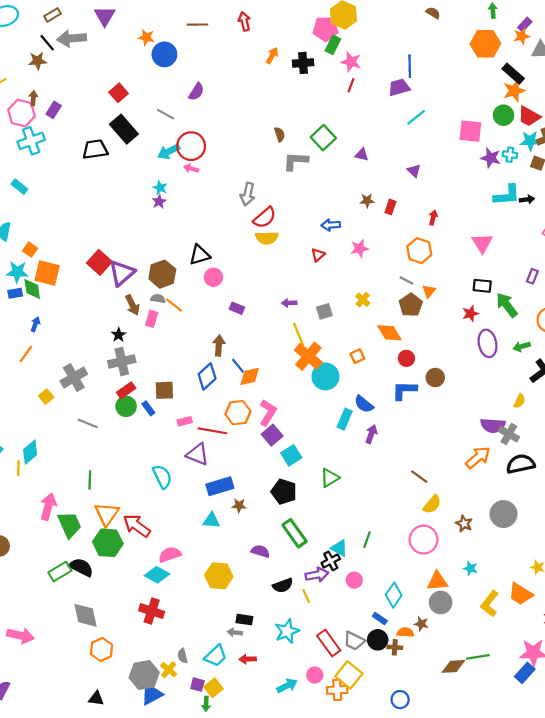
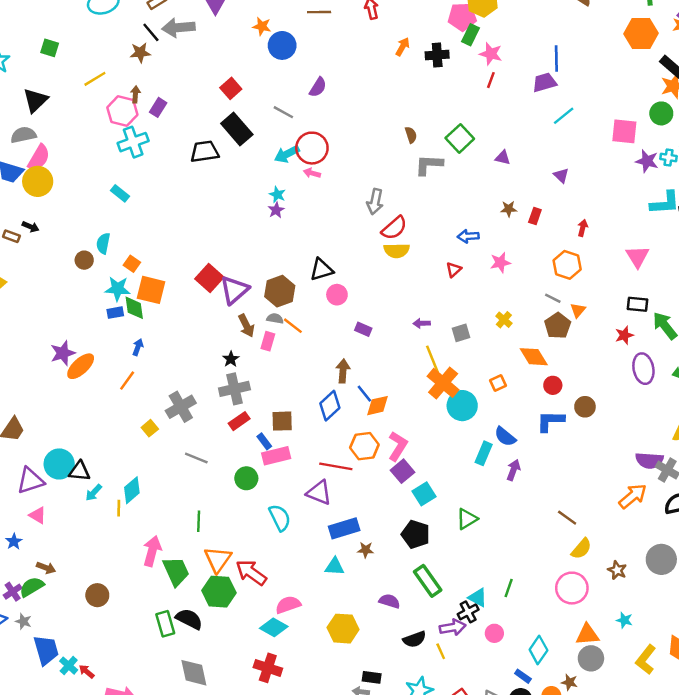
green circle: (126, 406) -> (246, 478), moved
pink rectangle: (185, 421) -> (276, 456), moved, size x1.6
green rectangle: (60, 572) -> (165, 624), turned -75

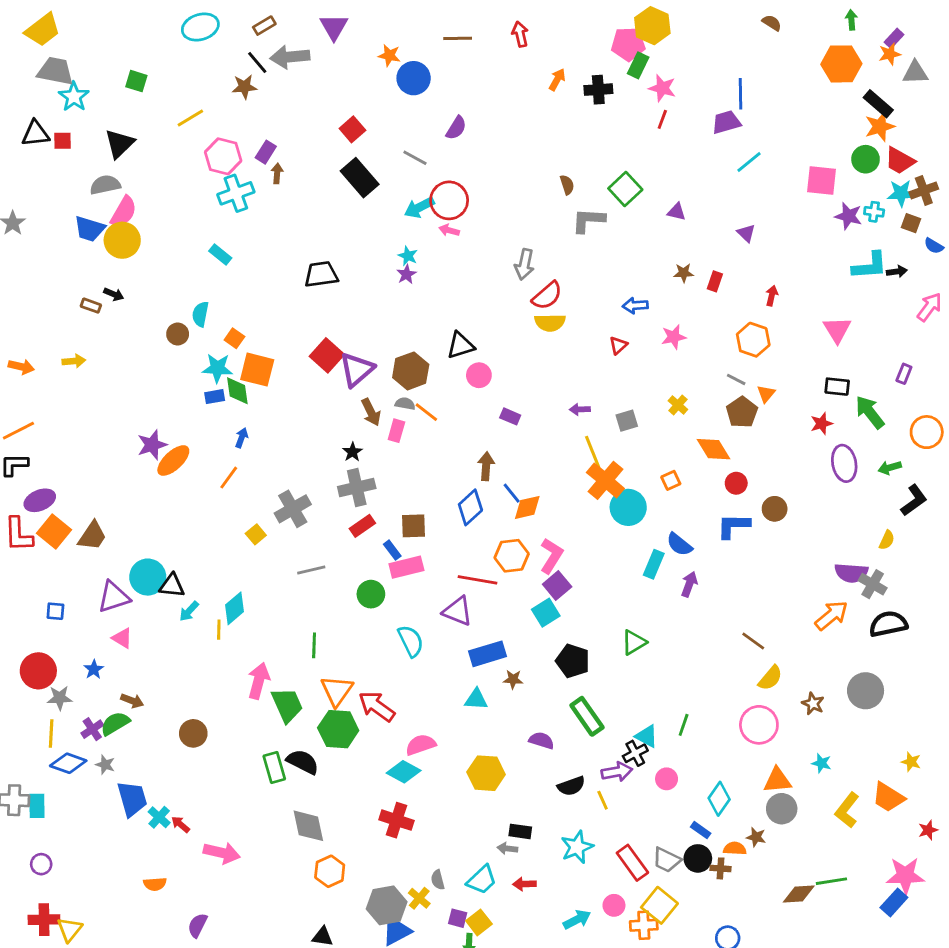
brown arrow: (135, 94) -> (277, 173), moved
black trapezoid: (205, 152) -> (321, 274), moved
gray line: (196, 458) -> (311, 570), turned -35
cyan square: (424, 494) -> (546, 613), moved

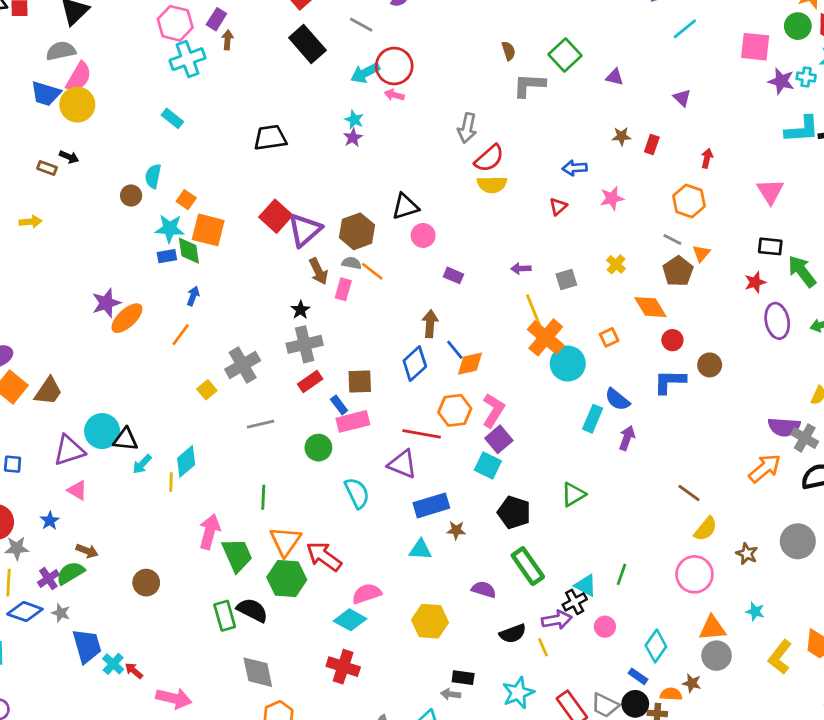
cyan square: (546, 613) -> (488, 466), turned -32

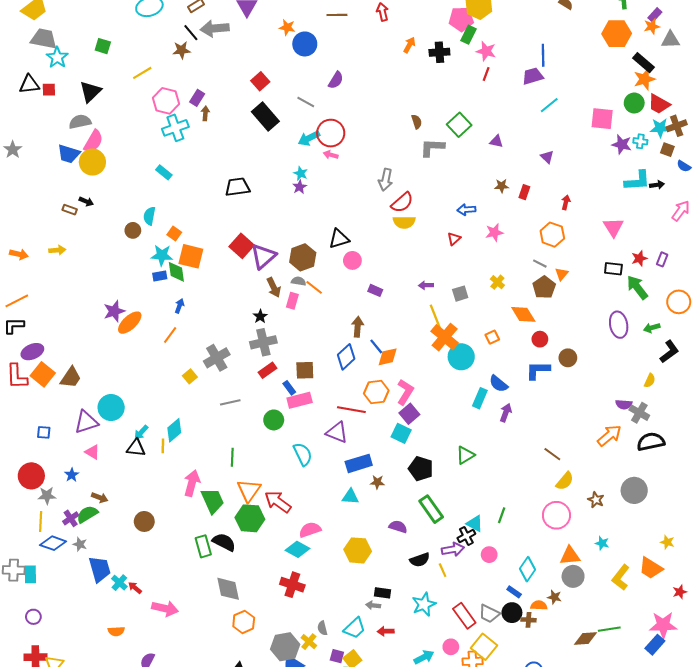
red star: (755, 282) -> (639, 258), moved
purple semicircle: (784, 427) -> (624, 404), size x0.7
black triangle: (126, 439) -> (136, 448), moved

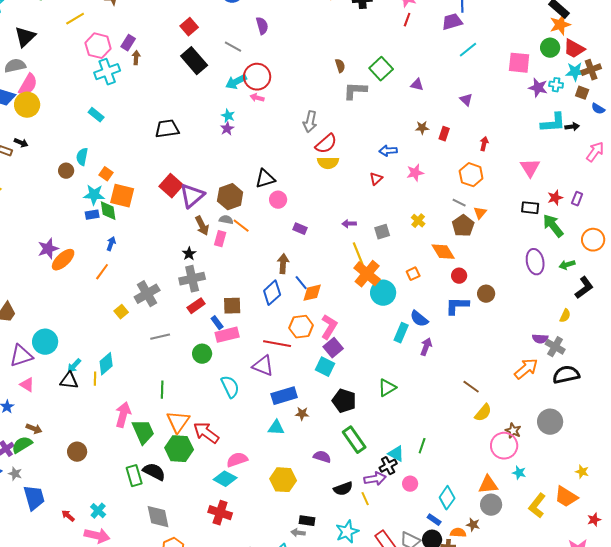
purple semicircle: (336, 80) -> (262, 26), turned -48
pink circle: (556, 515) -> (504, 446), moved
cyan cross: (119, 583) -> (98, 511), moved

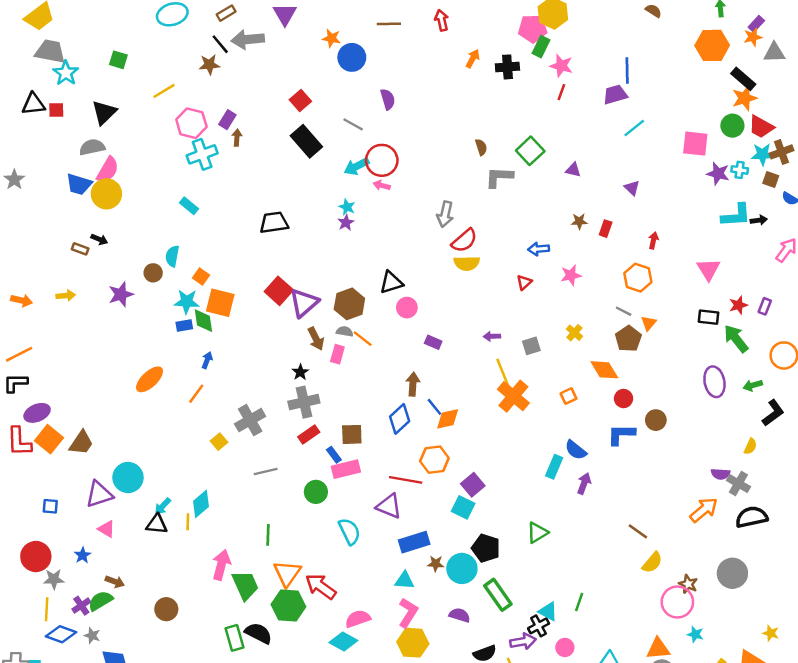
purple star: (48, 249) -> (121, 294), moved
cyan circle: (383, 293) -> (462, 568), moved
pink L-shape: (329, 327) -> (408, 613), moved

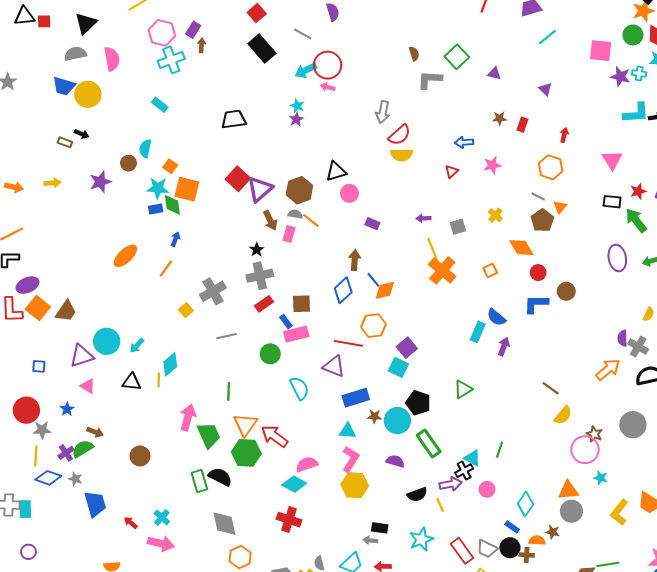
pink semicircle: (108, 170) -> (112, 59), moved, turned -40
purple semicircle: (720, 474) -> (623, 338), turned 84
cyan arrow: (163, 506) -> (137, 345), moved

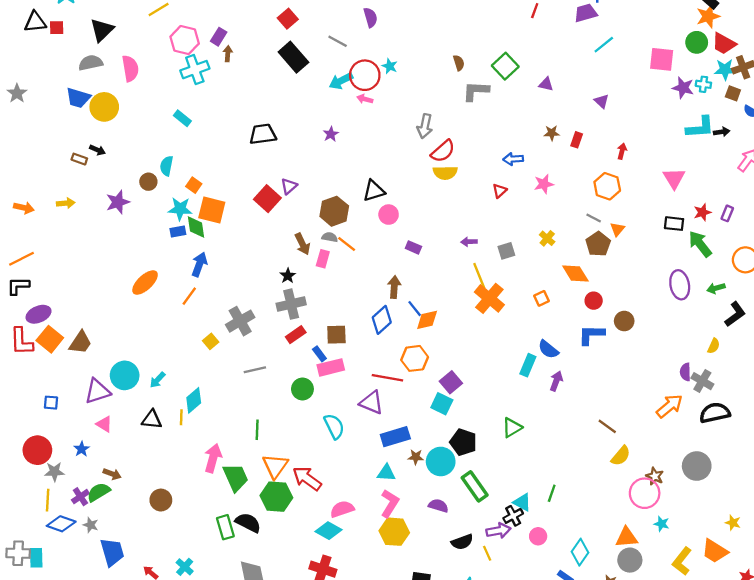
cyan star: (297, 106) -> (390, 66), moved
purple triangle: (260, 189) -> (289, 186), moved, size x0.6
blue arrow: (175, 239) -> (199, 264), size x1.5

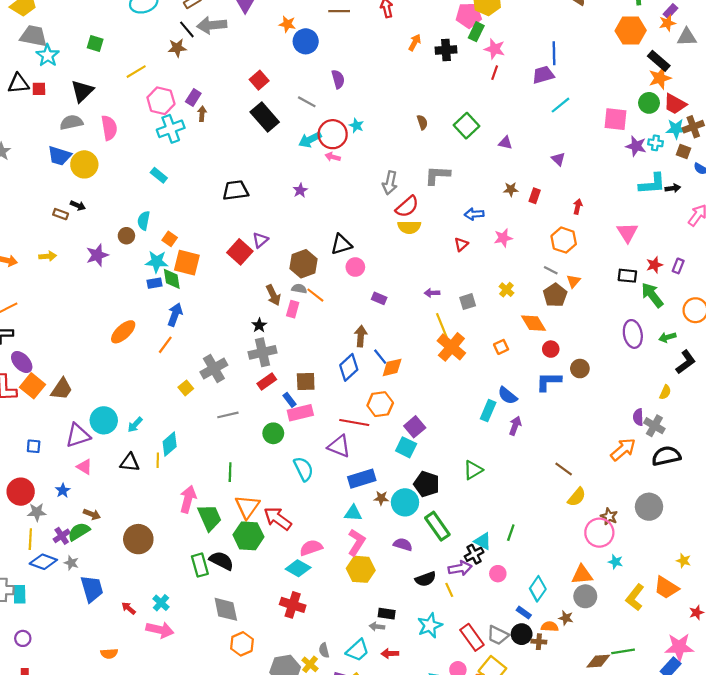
gray L-shape: (476, 91) -> (437, 175), moved
purple ellipse: (39, 314) -> (22, 362), turned 70
brown circle: (161, 500) -> (138, 539), size x1.4

